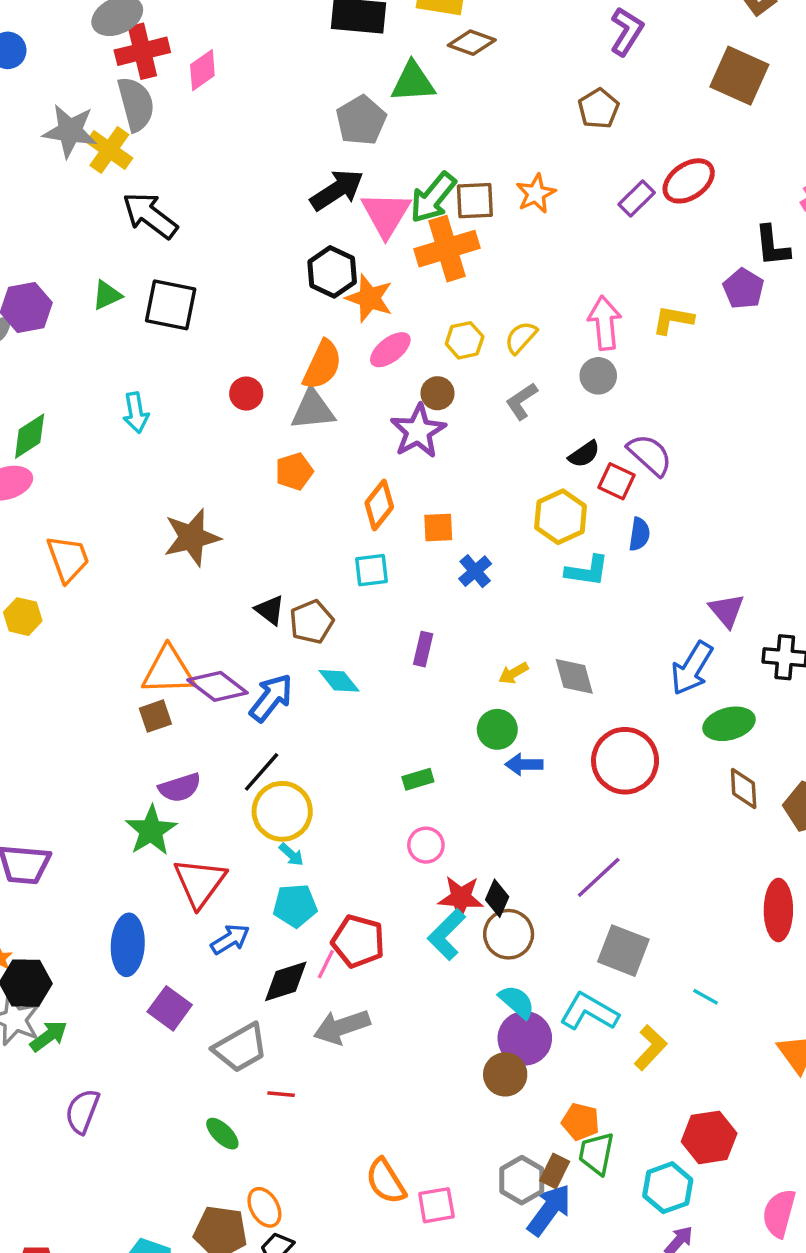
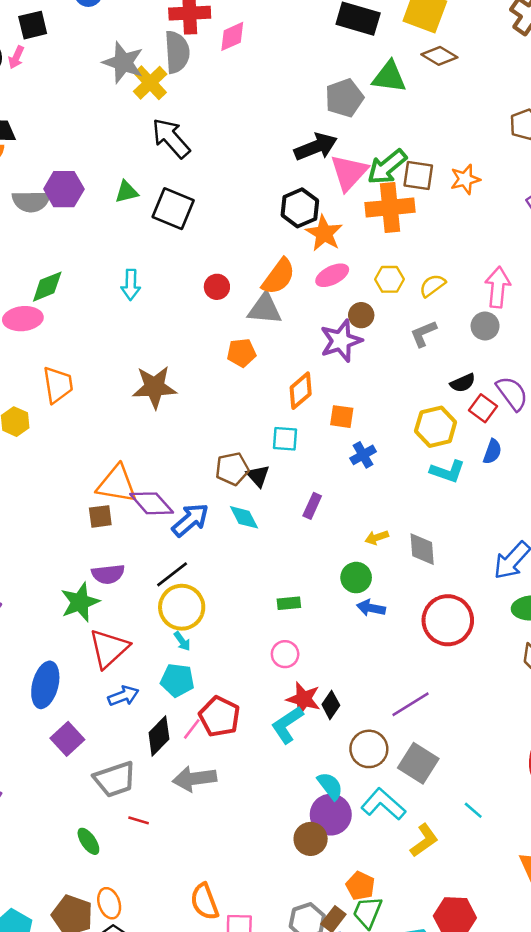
black triangle: (270, 610) -> (258, 476), moved
brown circle: (509, 934) -> (369, 749), moved
black diamond: (286, 981) -> (159, 736), turned -39

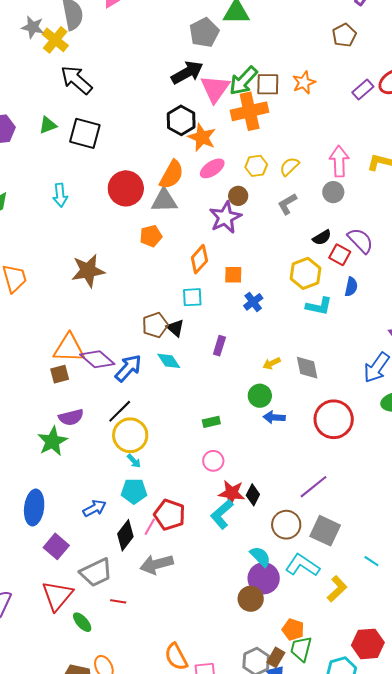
gray star: (123, 62) -> (33, 27), size x0.7
red circle: (217, 287) -> (126, 188), size x1.8
red triangle: (109, 649) -> (57, 596), moved

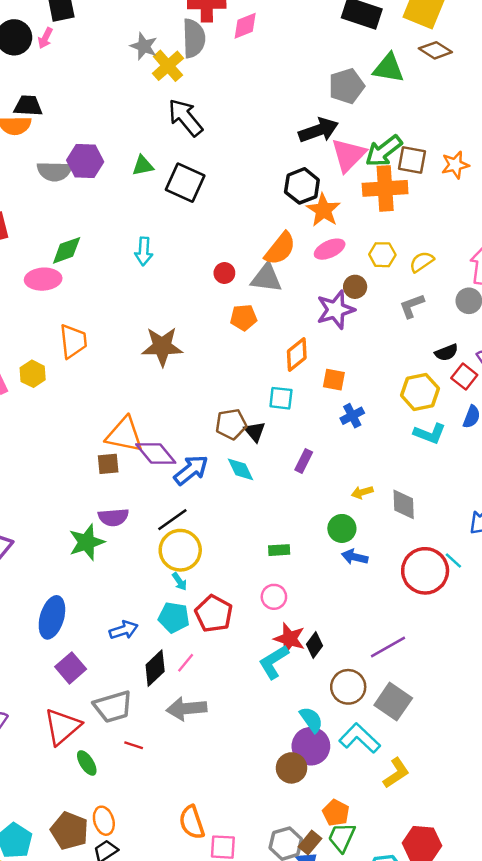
red circle: (126, 188) -> (224, 273), moved, size x0.5
red pentagon: (170, 515) -> (214, 614), moved
cyan line: (371, 561) -> (453, 560), moved

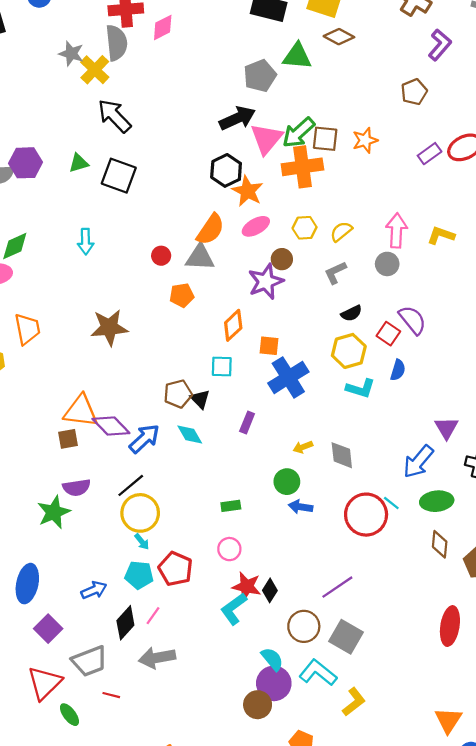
black semicircle: (446, 353) -> (351, 313), moved
blue cross: (352, 416) -> (288, 377), size x1.8

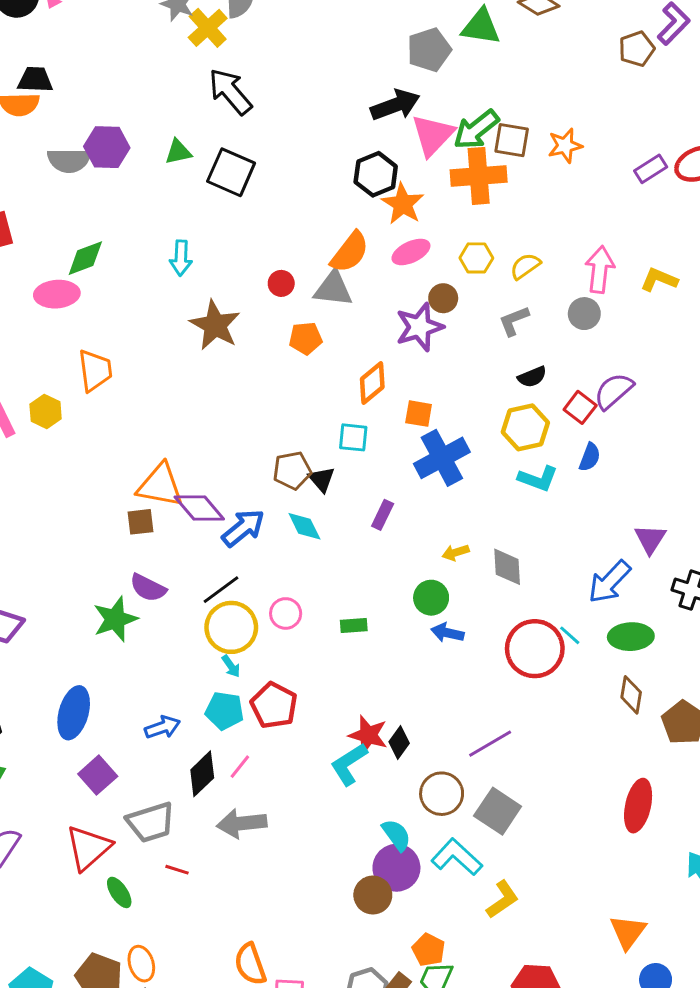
brown pentagon: (414, 92) -> (637, 49), moved
purple semicircle: (412, 320) -> (614, 391), turned -96
brown star: (109, 327) -> (215, 325), moved, turned 30
purple semicircle: (77, 487) -> (148, 588), turned 32
pink circle: (229, 549) -> (286, 613), moved

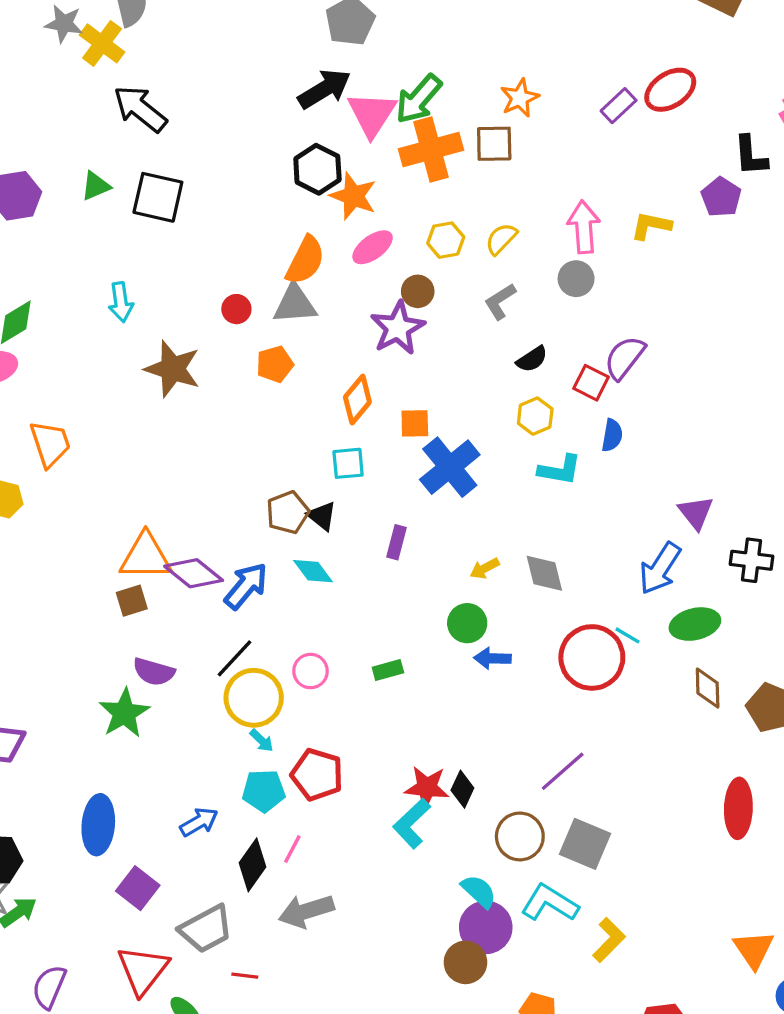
brown square: (512, 140) -> (494, 144), moved
yellow hexagon: (525, 427) -> (535, 416), size x0.7

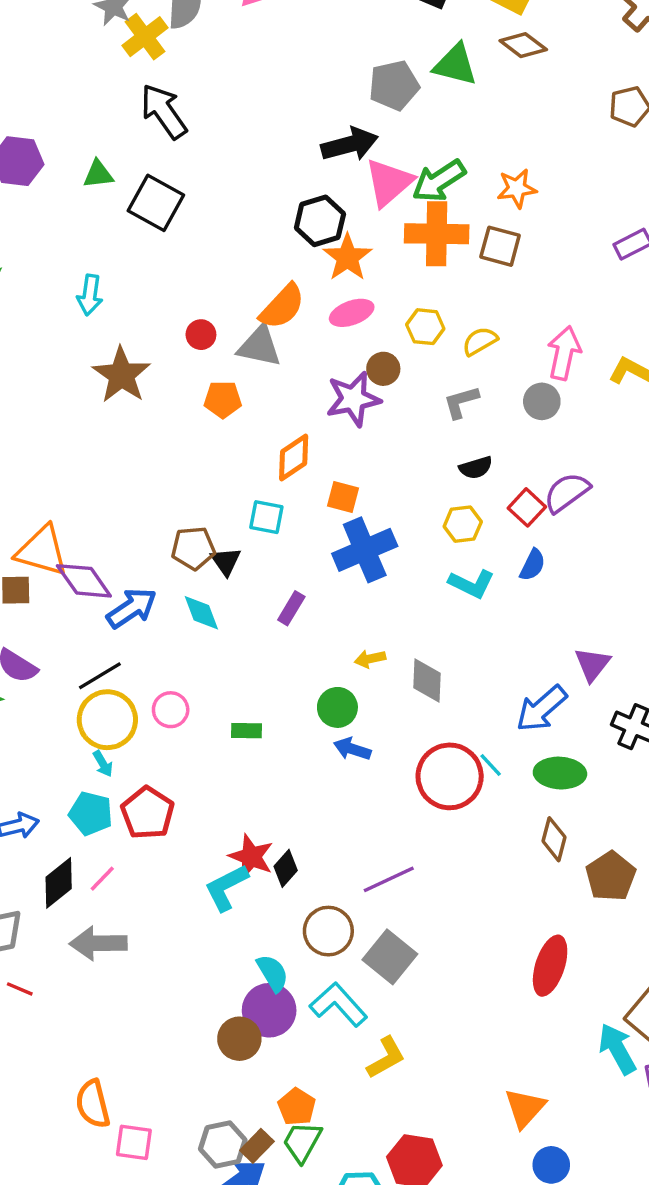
orange star: (520, 98) -> (517, 188), moved

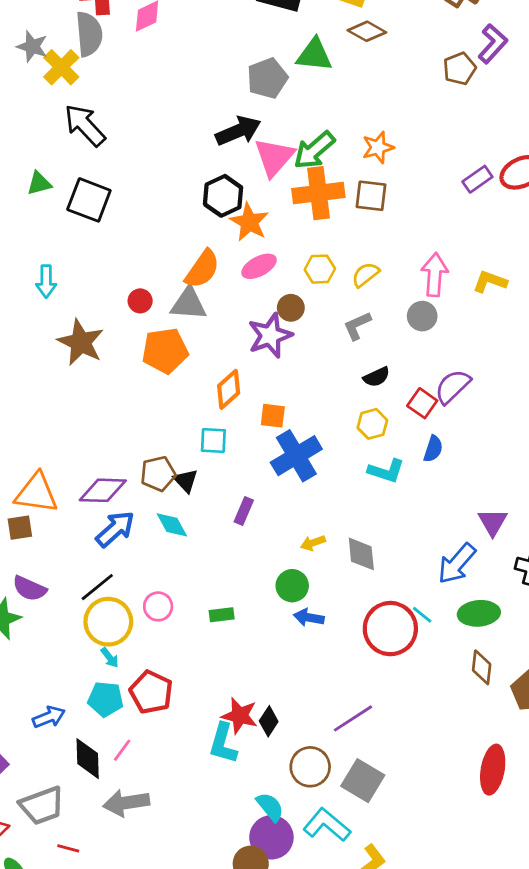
orange pentagon: (223, 399) -> (165, 351), size x1.5
purple diamond: (84, 581) -> (103, 490), moved, turned -45
black diamond: (59, 883) -> (88, 759), turned -45
cyan L-shape: (226, 887) -> (223, 743), turned -39

